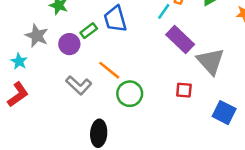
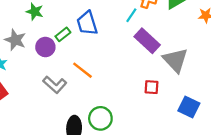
green circle: (130, 94) -> (100, 118), moved

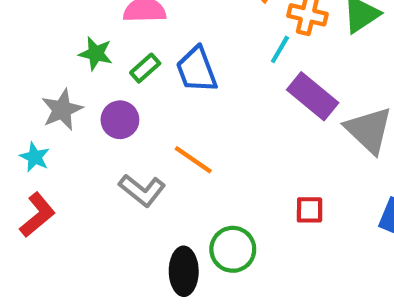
green rectangle: (63, 34) -> (145, 68), moved
gray star: (15, 40) -> (62, 110), turned 30
red square: (152, 87) -> (310, 210), moved

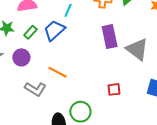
cyan line: (280, 49) -> (68, 10), moved
blue trapezoid: (197, 70) -> (54, 30), turned 75
purple rectangle: (313, 96) -> (110, 37), turned 45

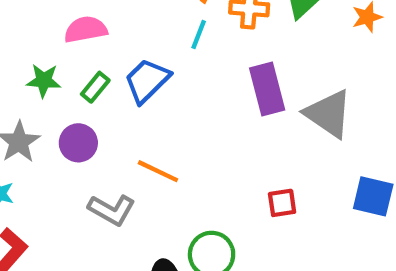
cyan line: (68, 10) -> (199, 35), moved

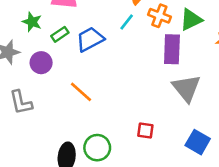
purple rectangle: (267, 89) -> (172, 49), moved
gray L-shape: (112, 210) -> (21, 102), moved, turned 32

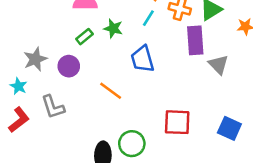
green star: (32, 22) -> (113, 28), moved
blue trapezoid: (90, 39) -> (142, 59), moved, turned -72
gray triangle: (186, 88) -> (218, 65), moved, size x0.7
red square: (145, 130) -> (177, 122), size x1.6

